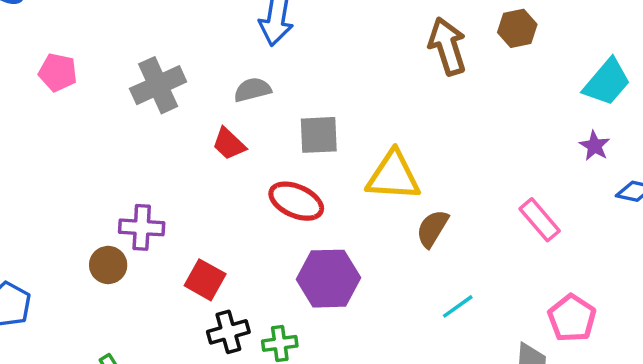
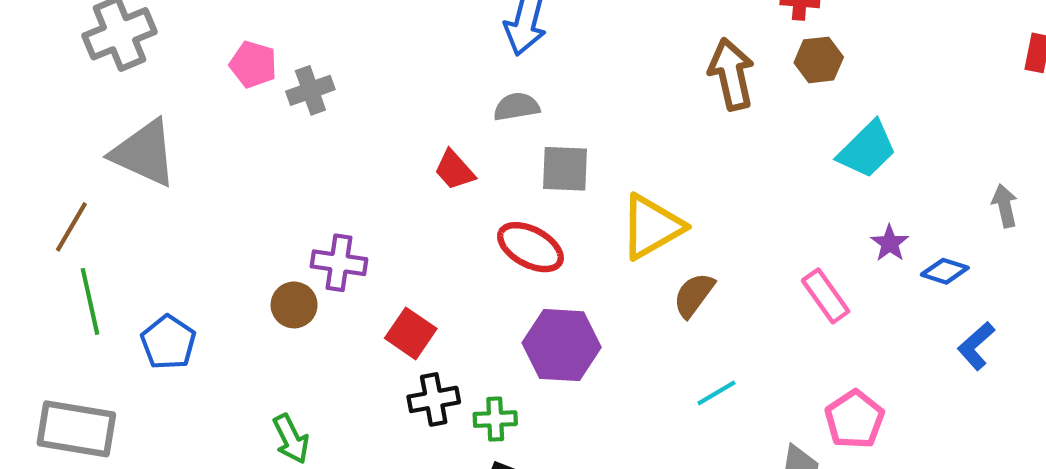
cyan trapezoid: (607, 82) -> (867, 150), moved
gray cross: (158, 85) -> (310, 90), moved, size x0.7
gray semicircle: (252, 90) -> (517, 107), moved
purple star: (595, 146) -> (890, 243), moved
yellow triangle: (393, 176) -> (652, 227), turned -38

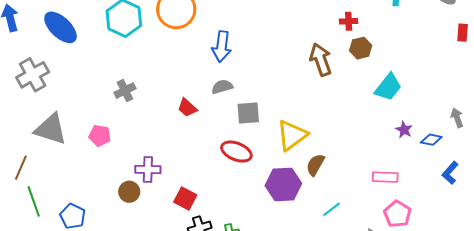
pink pentagon: (253, 64) -> (100, 136), moved
red trapezoid: (454, 170) -> (187, 108), moved
gray arrow: (1005, 206) -> (457, 118), moved
pink rectangle: (826, 296) -> (385, 177), moved, turned -45
purple hexagon: (562, 345) -> (283, 184), moved

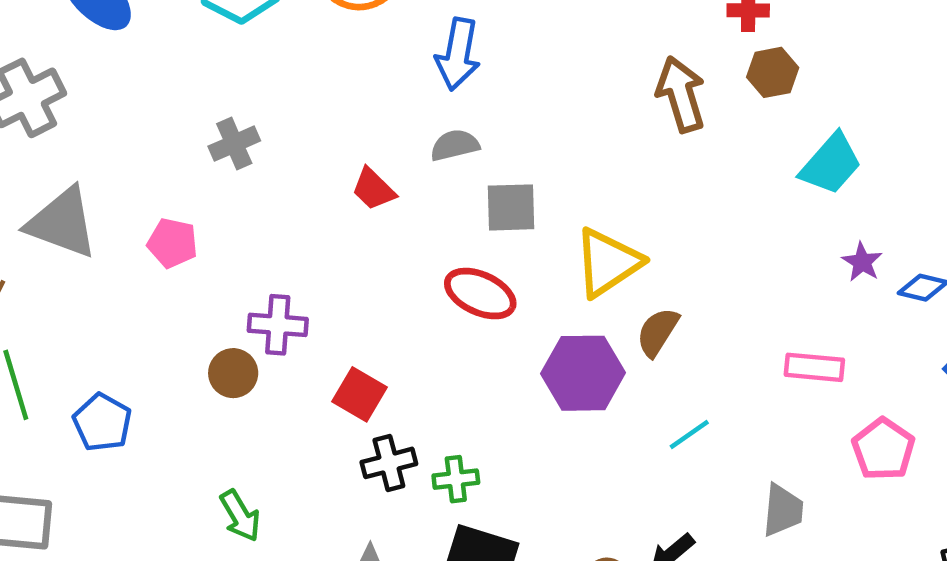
pink pentagon: (397, 214) -> (883, 449), moved

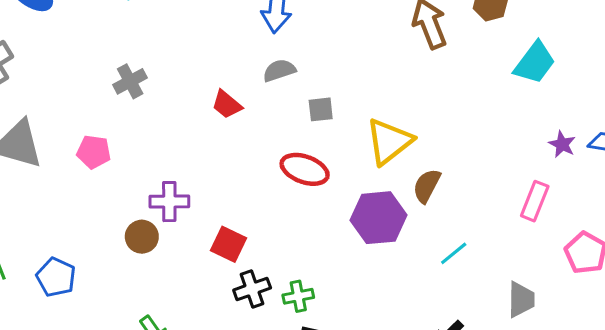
gray square: (511, 207) -> (321, 109), size x0.7
purple star: (862, 262) -> (562, 144), moved
pink rectangle: (814, 367) -> (535, 201), turned -69

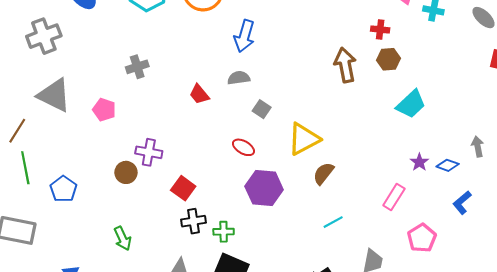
gray square: (321, 109) -> (262, 109), turned 30
red ellipse: (305, 169) -> (243, 147), size x0.7
purple hexagon: (379, 218) -> (264, 188), moved

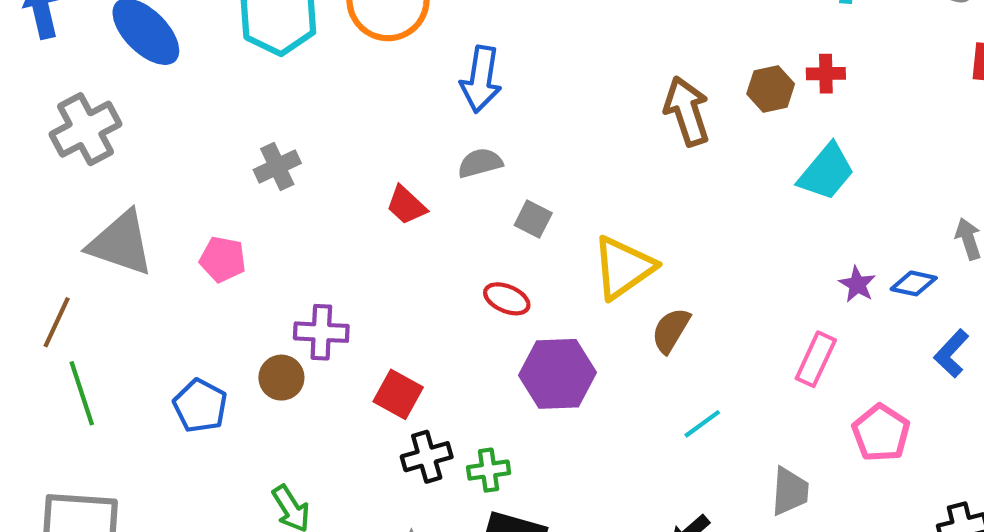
red cross: (380, 29) -> (826, 74), moved
blue pentagon: (63, 189) -> (200, 406), moved

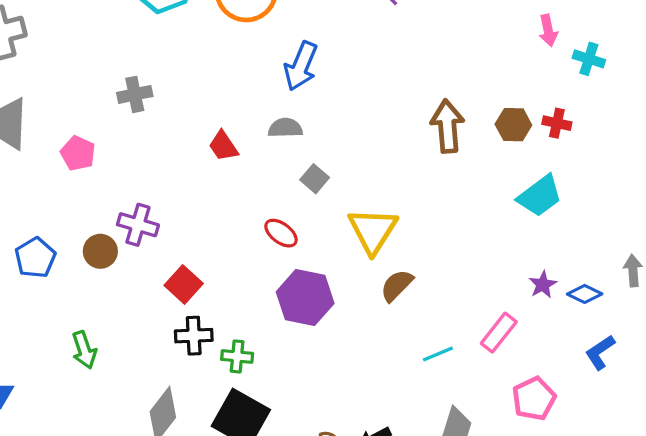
yellow triangle: (623, 268) -> (373, 231), turned -36
cyan line: (702, 424) -> (438, 354), moved

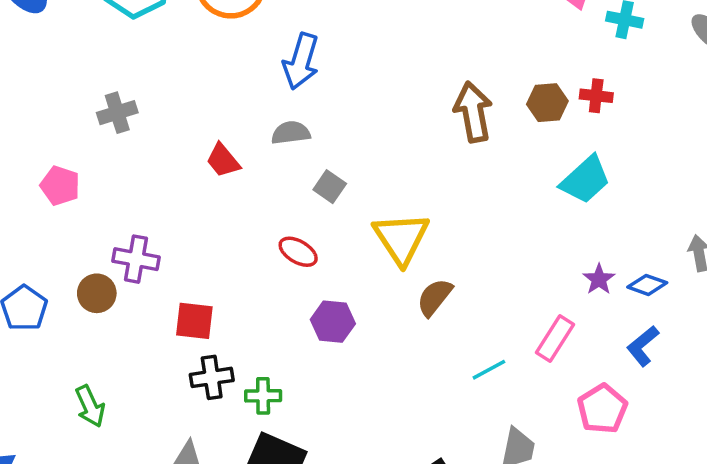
red square: (184, 284) -> (194, 321), turned -30
purple hexagon: (305, 298) -> (333, 322), size x0.7
blue L-shape: (600, 352) -> (643, 346), moved

